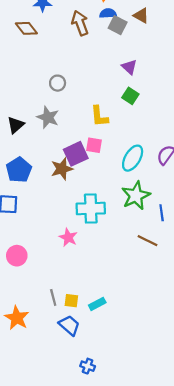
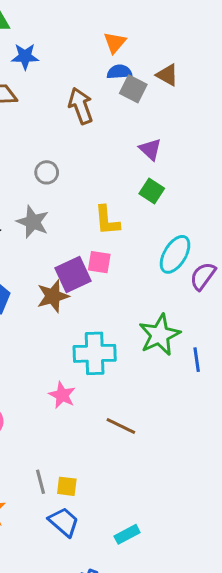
brown arrow: (80, 23) -> (81, 106), moved
cyan ellipse: (133, 158) -> (175, 254), moved
brown line: (148, 241) -> (121, 426), moved
cyan rectangle: (97, 304) -> (127, 534), moved

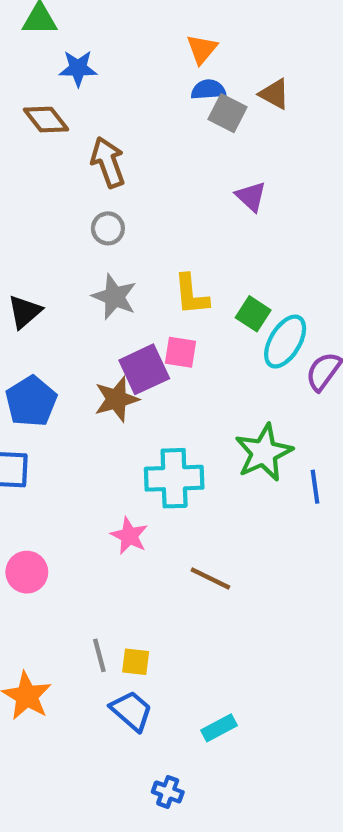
brown arrow: (81, 106) -> (108, 162), moved
green square: (152, 191) -> (253, 314), moved
gray star: (33, 222) -> (114, 297), moved

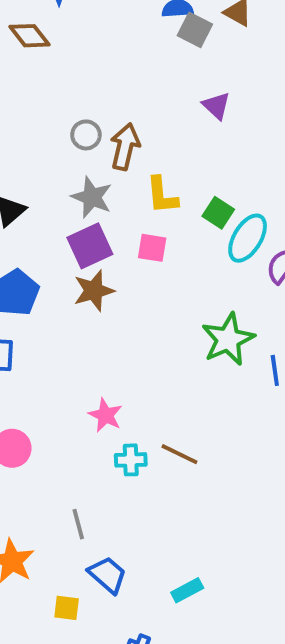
brown arrow: (108, 162) -> (125, 147), moved, turned 33
purple square: (144, 369) -> (90, 246), moved
cyan cross: (174, 478) -> (131, 460), moved, size x0.6
yellow square: (136, 662) -> (67, 608), moved

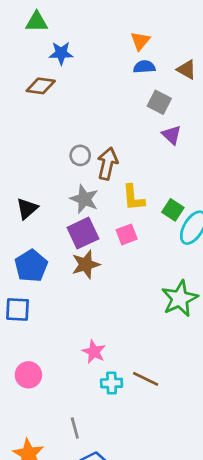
gray square: (195, 30) -> (159, 102), moved
brown diamond: (30, 36) -> (41, 86), turned -44
pink square: (152, 248) -> (127, 234), turned -30

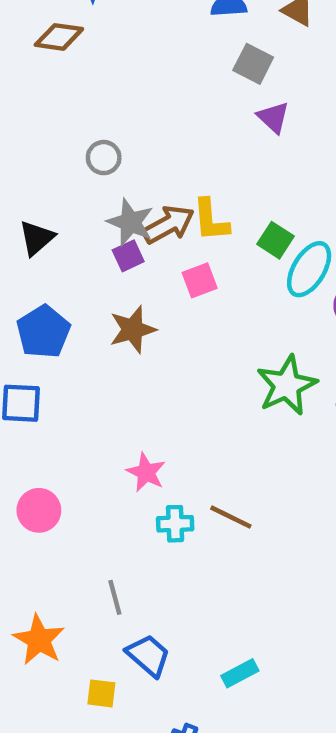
gray circle: (80, 155) -> (104, 158), moved
brown arrow: (107, 164) -> (168, 225), moved, turned 48
purple square: (83, 233) -> (128, 256), moved, size x0.6

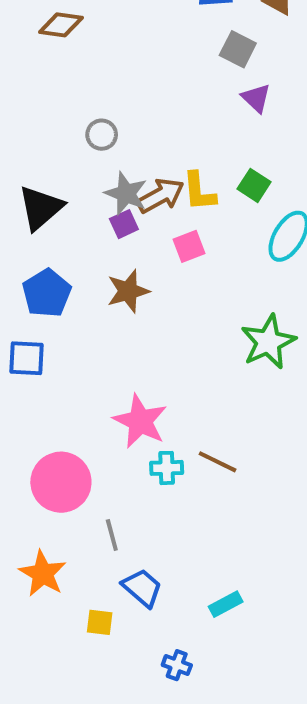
black triangle: (37, 238) -> (41, 208), size x1.4
green square: (276, 240) -> (254, 185), moved
pink star: (146, 472) -> (140, 421), size x1.5
pink circle: (39, 510) -> (61, 482), moved, size x1.5

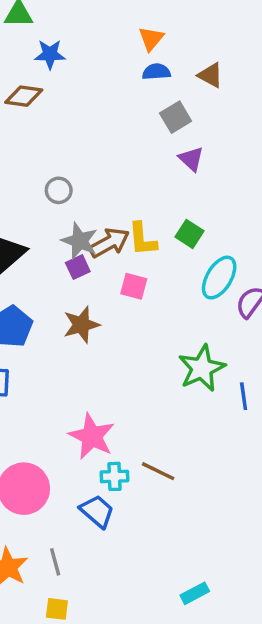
gray square: (238, 49) -> (176, 117), turned 32
pink square: (189, 246) -> (134, 286), turned 36
gray line: (112, 535) -> (55, 562), moved
blue trapezoid: (142, 588) -> (97, 511), moved
cyan rectangle: (226, 604) -> (195, 593), moved

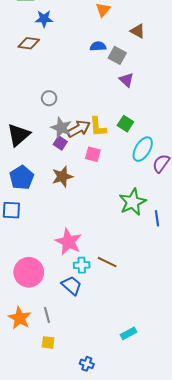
blue semicircle: (156, 72) -> (98, 46), moved
gray square: (176, 117) -> (117, 55), turned -30
purple square: (78, 267) -> (60, 143), turned -32

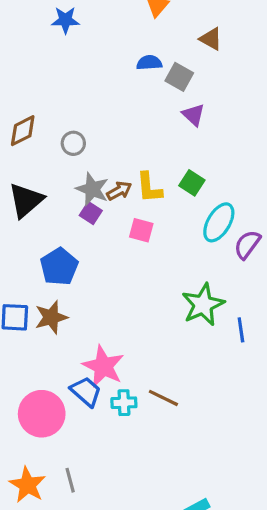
brown diamond: (29, 43) -> (23, 131), moved, turned -35
brown arrow: (79, 129) -> (119, 191), size x0.7
brown star: (62, 177) -> (51, 317), moved
blue pentagon: (22, 178) -> (59, 267), moved
blue trapezoid: (71, 285) -> (86, 392), moved

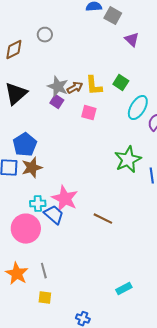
purple triangle: (193, 115) -> (132, 40), moved
gray circle: (73, 143) -> (45, 35), moved
blue pentagon: (59, 267) -> (25, 145), moved
cyan cross: (124, 403) -> (38, 204), moved

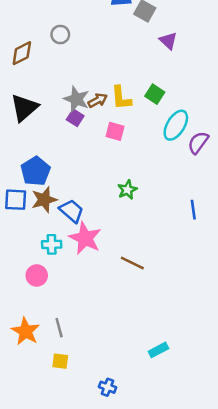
green star: (128, 160) -> (127, 190), moved, size x0.6
blue trapezoid: (54, 215) -> (71, 211), moved
pink circle: (26, 229) -> (37, 275), size x0.6

